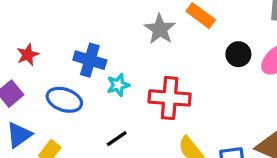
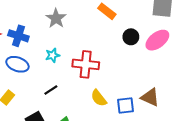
gray star: (160, 29) -> (56, 18), moved
blue cross: (90, 60) -> (18, 36), moved

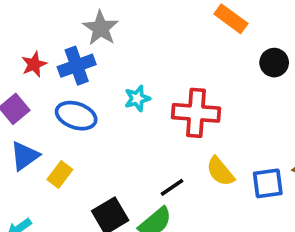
gray star: (56, 18) -> (101, 28), moved
blue cross: (18, 36) -> (77, 66), turned -36
black line: (51, 90) -> (172, 187), moved

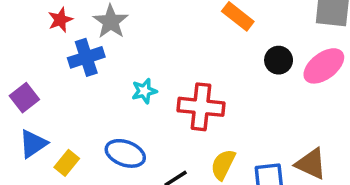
red star: (34, 64) -> (60, 20), moved
blue ellipse: (76, 116) -> (125, 153), moved
yellow semicircle: (220, 171) -> (223, 165), turned 64

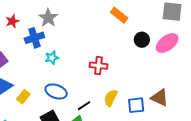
red star: (60, 20) -> (12, 21), moved
cyan star: (144, 91) -> (52, 58), moved
red cross: (201, 107) -> (98, 66), size x0.7

